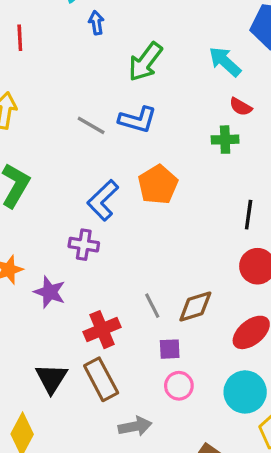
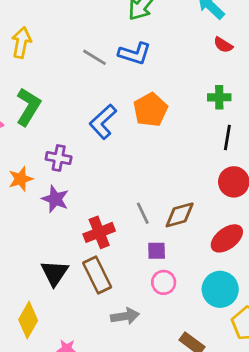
green cross: (225, 140) -> (219, 97), moved
purple cross: (84, 245) -> (59, 158), moved

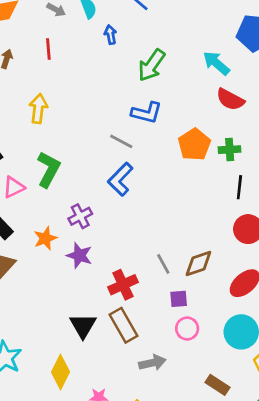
red semicircle: (223, 45) -> (230, 99), size x1.5
gray line: (95, 57) -> (121, 141), moved
orange pentagon: (150, 110) -> (194, 145), moved
purple cross: (59, 158) -> (80, 216), turned -35

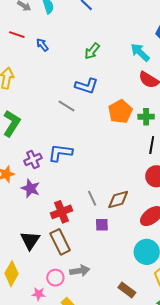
blue arrow: (110, 35) -> (42, 45), moved, turned -32
red line: (48, 49) -> (17, 35), turned -70
green arrow: (151, 65) -> (92, 51), size x0.7
blue L-shape: (120, 179) -> (60, 153), moved, turned 50
pink circle: (187, 329) -> (55, 278), moved

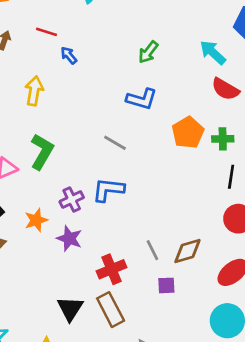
blue arrow: (42, 45) -> (69, 55), moved
gray line: (66, 106) -> (115, 143), moved

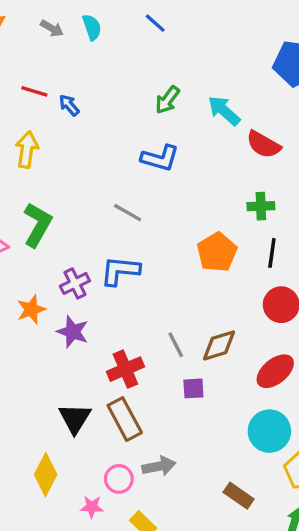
red line: (46, 32) -> (34, 91), moved
cyan arrow: (213, 52) -> (224, 111), moved
orange pentagon: (188, 133) -> (217, 252), moved

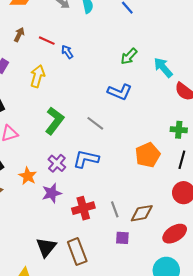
green L-shape: (37, 225) -> (54, 121), moved
purple cross: (75, 283) -> (57, 163), turned -30
orange star: (31, 310) -> (28, 176), turned -30
purple star: (73, 332) -> (52, 193), turned 30
red cross: (125, 369) -> (83, 208), moved

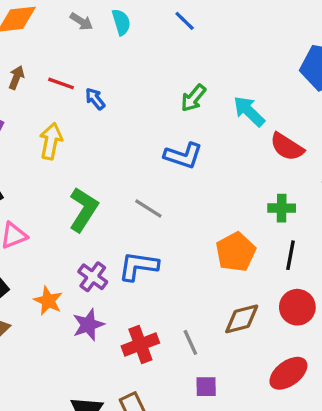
brown diamond: (142, 213) -> (242, 319), moved

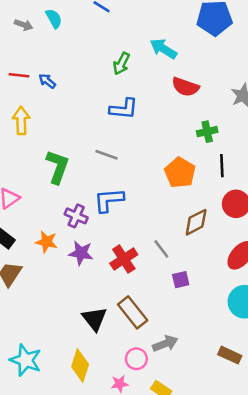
cyan arrow: (249, 111) -> (163, 49), moved
red semicircle: (287, 147) -> (185, 87), moved
purple star: (88, 325) -> (81, 253), turned -30

